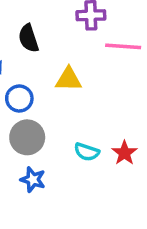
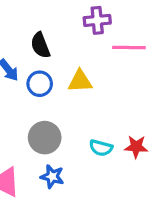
blue circle: (19, 99) -> (40, 84), moved
red star: (124, 153) -> (136, 147), turned -30

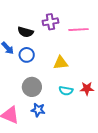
purple cross: (97, 20) -> (50, 22), moved
black semicircle: (40, 45) -> (26, 32), turned -49
yellow triangle: (80, 81) -> (61, 63), moved

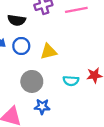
yellow triangle: (61, 63) -> (49, 52), moved

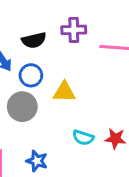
black semicircle: (17, 20) -> (34, 40), turned -36
gray circle: (32, 81) -> (22, 107), moved

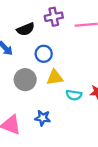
blue circle: (31, 75) -> (44, 54), moved
yellow triangle: (64, 92) -> (55, 77), moved

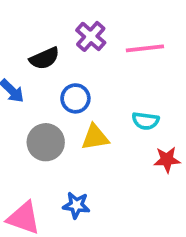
purple cross: (54, 17) -> (91, 36), turned -36
cyan semicircle: (74, 95) -> (146, 121), moved

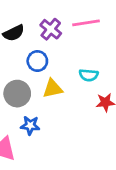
purple cross: (91, 36) -> (51, 29), moved
blue star: (76, 205) -> (30, 125), moved

